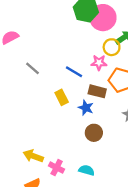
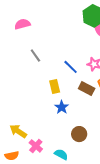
blue star: (86, 108) -> (62, 107), moved
brown circle: (94, 133) -> (79, 134), moved

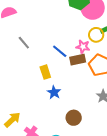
brown rectangle: (87, 89) -> (78, 60), moved, turned -35
yellow arrow: (18, 131) -> (12, 120), turned 108

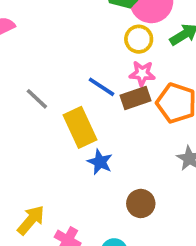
yellow circle: (96, 35) -> (139, 39), moved
gray line: (24, 43) -> (37, 99), moved
yellow rectangle: (45, 72) -> (80, 127), size x1.5

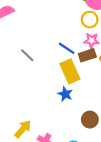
yellow rectangle: (80, 127) -> (70, 71), moved

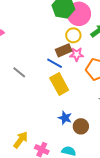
brown rectangle: (87, 55) -> (64, 50), moved
blue star: (65, 94) -> (65, 118), moved

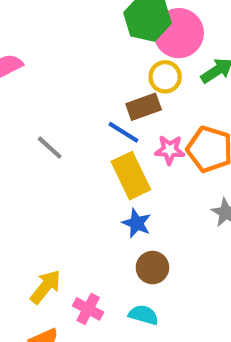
pink star: (77, 54) -> (170, 150), moved
blue star: (65, 118) -> (137, 223), moved
brown circle: (81, 126) -> (152, 268), moved

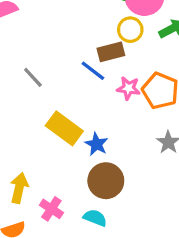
yellow rectangle: (131, 176) -> (64, 128), moved, turned -33
brown circle: (152, 268) -> (106, 181), size x1.4
yellow arrow: (45, 287) -> (19, 188), turned -32

